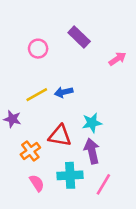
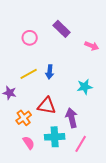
pink arrow: (117, 59) -> (92, 46), turned 56
blue arrow: (64, 92) -> (50, 72), turned -72
cyan star: (92, 123) -> (85, 87), moved

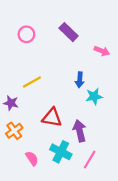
pink circle: (30, 38) -> (26, 34), moved
blue arrow: (50, 72) -> (80, 80), moved
orange cross: (24, 118) -> (14, 131), moved
cyan cross: (55, 137) -> (61, 152), turned 30

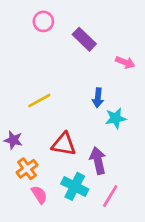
pink circle: (26, 34) -> (43, 21), moved
purple star: (11, 103) -> (13, 140), moved
orange cross: (14, 131) -> (27, 169), moved

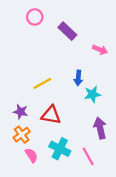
yellow line: (39, 101) -> (42, 83), moved
purple star: (13, 140) -> (21, 112), moved
purple arrow: (98, 161) -> (100, 128), moved
pink line: (110, 196) -> (88, 156), turned -60

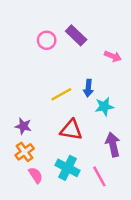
pink circle: (35, 17) -> (47, 40), moved
yellow line: (42, 83) -> (61, 94), moved
red triangle: (51, 115) -> (71, 130), moved

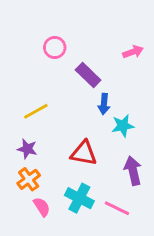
purple rectangle: (76, 35) -> (88, 75), moved
pink arrow: (113, 56) -> (133, 52), moved, turned -42
yellow line: (61, 94) -> (36, 111), moved
pink line: (99, 176) -> (117, 208), turned -35

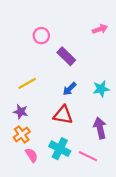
pink arrow: (133, 52) -> (100, 29), moved
blue arrow: (104, 104) -> (70, 89), moved, turned 40
cyan star: (123, 126) -> (101, 89), moved

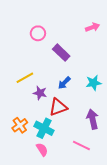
purple star: (21, 112) -> (40, 93), moved
red triangle: (63, 115) -> (58, 107), turned -30
cyan cross: (60, 149) -> (44, 128), moved
pink semicircle: (32, 155) -> (42, 149), moved

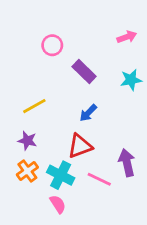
cyan star: (94, 83) -> (131, 80), moved
purple star: (40, 93) -> (27, 141), moved
pink line: (81, 145) -> (99, 179), moved

